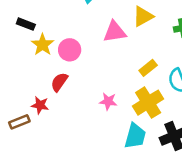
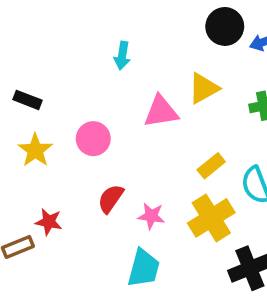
yellow star: (43, 45) -> (35, 150), moved
red semicircle: (59, 82) -> (111, 199), moved
cyan trapezoid: (135, 136) -> (144, 268), moved

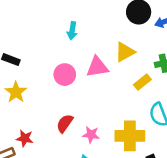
pink circle: (93, 139) -> (65, 75), moved
yellow rectangle: (211, 166) -> (142, 82), moved
yellow cross: (211, 218) -> (130, 136), turned 32

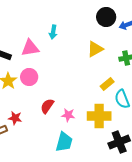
pink triangle: (97, 67) -> (30, 48), moved
pink circle: (65, 75) -> (29, 77), moved
yellow rectangle: (142, 82) -> (107, 84), moved

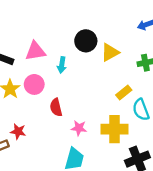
black circle: (106, 17) -> (86, 41), moved
cyan arrow: (53, 32) -> (62, 65), moved
red semicircle: (47, 106) -> (56, 107), moved, turned -49

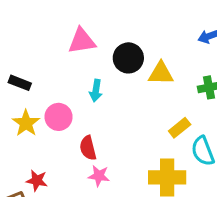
pink triangle: (35, 51) -> (82, 41), moved
yellow triangle: (110, 52) -> (161, 73), turned 30
pink star: (79, 128) -> (99, 176), moved

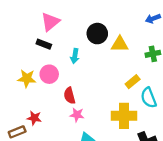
pink triangle: (82, 41) -> (50, 22), moved, turned -30
black rectangle: (20, 83) -> (44, 44), moved
yellow star: (26, 123) -> (27, 78), turned -30

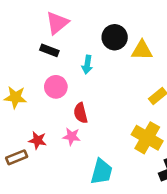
yellow star: (27, 78) -> (15, 97), moved
pink star: (77, 115) -> (72, 136), moved
yellow cross: (124, 116) -> (147, 138), turned 30

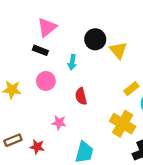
yellow triangle: (142, 50) -> (118, 50), turned 48
red semicircle: (81, 113) -> (81, 96), moved
red star: (38, 140) -> (37, 147), moved

